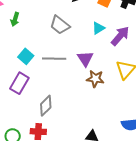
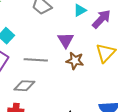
gray line: (54, 59) -> (36, 60), moved
gray diamond: (46, 106) -> (24, 86), turned 45

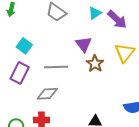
purple arrow: (101, 19) -> (117, 19), turned 95
brown star: (75, 61) -> (95, 64), turned 30

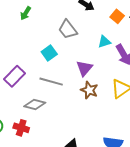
cyan square: (24, 46) -> (49, 53), moved
brown star: (95, 64) -> (89, 90), turned -30

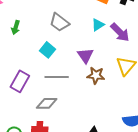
green arrow: (26, 13) -> (16, 27), moved

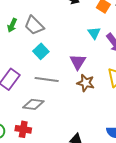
gray trapezoid: (59, 22) -> (34, 25), moved
cyan triangle: (98, 25) -> (94, 33), turned -40

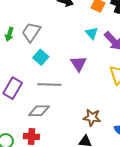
gray trapezoid: (34, 25) -> (31, 32), turned 85
brown star: (86, 83) -> (92, 118), moved

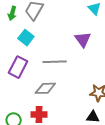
cyan square: (41, 57) -> (26, 38), moved

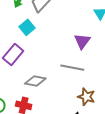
gray line: (55, 62) -> (72, 68), moved

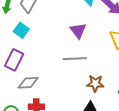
gray diamond: (35, 81) -> (28, 83), moved

